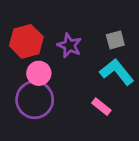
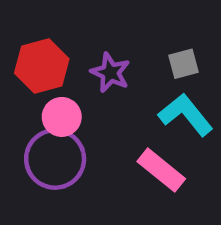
pink rectangle: (101, 107) -> (161, 170), size x1.5

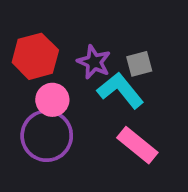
gray square: (183, 64) -> (139, 64), moved
cyan L-shape: (186, 115) -> (120, 90), moved

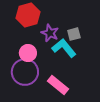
red hexagon: (35, 56) -> (28, 15), moved
pink rectangle: (137, 145) -> (58, 85), moved

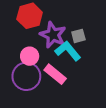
purple star: (50, 33) -> (53, 35), size x1.4
pink rectangle: (58, 85) -> (55, 74), moved

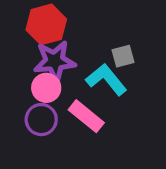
purple star: (53, 35) -> (55, 61), moved, turned -30
purple circle: (26, 76) -> (41, 120), size x0.7

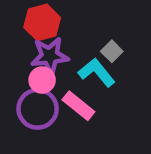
gray square: (123, 56) -> (112, 51), turned -30
purple circle: (41, 120) -> (38, 109), size x1.4

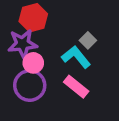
purple star: (50, 56) -> (23, 44), moved
pink rectangle: (78, 106) -> (76, 87), moved

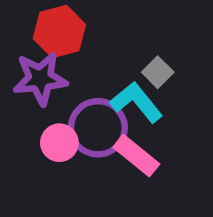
pink circle: (33, 63) -> (59, 143), moved
purple circle: (30, 85) -> (98, 128), moved

